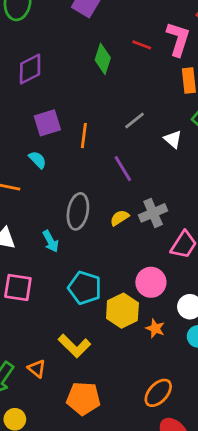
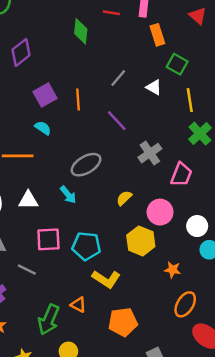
gray ellipse: (78, 211) -> (86, 165), turned 60
yellow semicircle: (120, 218) -> (124, 198), moved
cyan pentagon: (85, 288) -> (86, 246), moved
orange star: (155, 328) -> (173, 270), moved

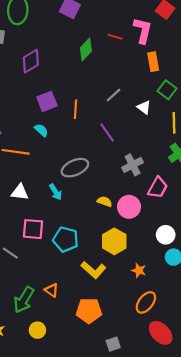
green diamond: (81, 31) -> (86, 49), turned 30
yellow semicircle: (124, 198) -> (105, 202), turned 56
pink circle: (160, 212) -> (129, 207), moved
yellow L-shape: (106, 279) -> (93, 270), moved

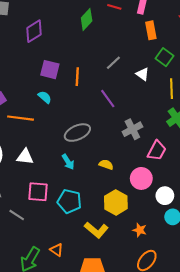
purple square: (47, 101) -> (50, 70), turned 36
cyan arrow: (56, 192) -> (68, 162), moved
pink circle: (129, 207) -> (141, 178), moved

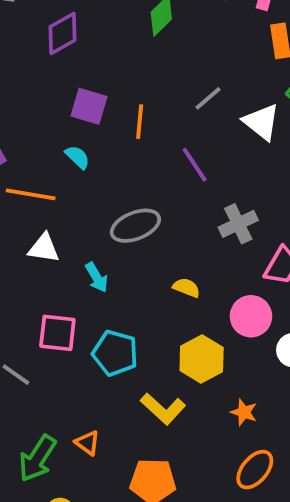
white triangle: (143, 74) -> (261, 122), size x1.5
white triangle: (25, 157) -> (44, 248), moved
cyan arrow: (68, 162) -> (97, 277), moved

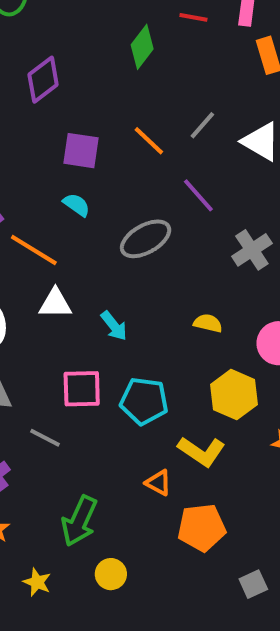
orange line: (140, 122) -> (149, 141), moved, turned -44
orange line: (31, 194) -> (34, 250), turned 30
gray ellipse: (135, 226) -> (146, 239), moved
orange triangle: (87, 443) -> (158, 483), moved

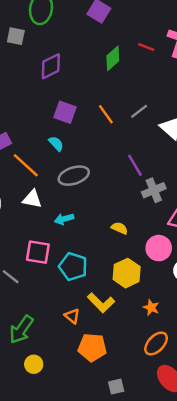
purple line: (198, 195) -> (135, 165), moved
gray ellipse: (146, 239) -> (74, 176), moved
cyan arrow: (114, 326) -> (64, 219), turned 102

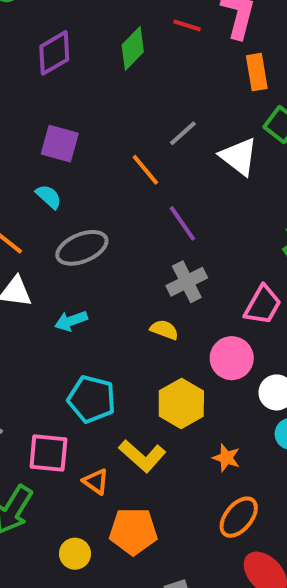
purple diamond: (51, 66) -> (54, 53), moved
orange line: (106, 114) -> (145, 170), moved
gray cross: (154, 190) -> (187, 282), moved
pink square: (38, 252) -> (48, 453), moved
yellow circle: (34, 364) -> (75, 554), moved

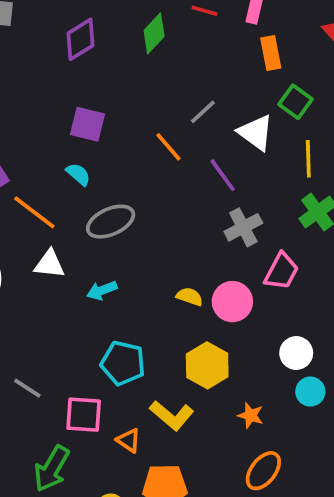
purple line: (182, 223) -> (223, 175), moved
gray cross: (187, 282) -> (243, 227), moved
pink circle: (232, 358) -> (232, 302), moved

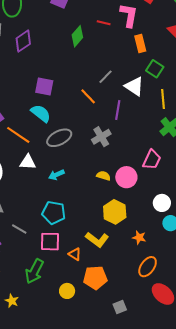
purple diamond: (81, 39) -> (23, 41), moved
cyan semicircle: (78, 174) -> (41, 113), size x1.5
purple line: (223, 175) -> (118, 110), turned 48
gray cross: (243, 227) -> (101, 137), moved
cyan pentagon: (123, 363) -> (54, 213), moved

